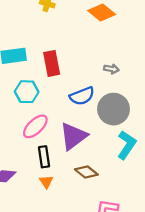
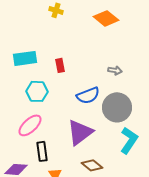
red rectangle: (52, 63) -> (60, 65), size x0.6
pink ellipse: (35, 126) -> (30, 125), moved
black rectangle: (44, 157) -> (42, 151), moved

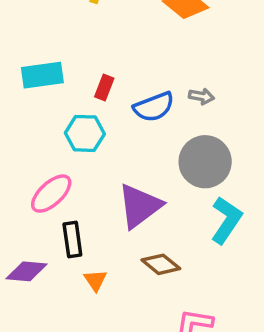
red rectangle: (60, 65) -> (104, 87), turned 32
cyan hexagon: (37, 91) -> (85, 133), moved
blue semicircle: (88, 95) -> (154, 107), moved

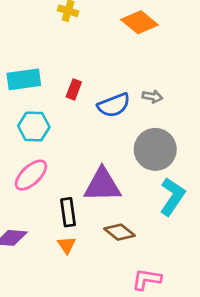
cyan hexagon: (85, 133) -> (34, 127), moved
purple triangle: (140, 206) -> (102, 185), turned 36
black rectangle: (72, 240) -> (68, 212), moved

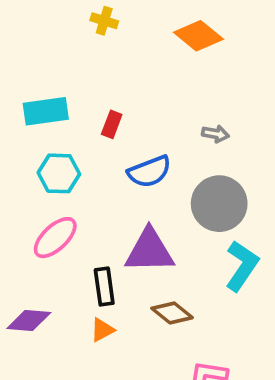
blue semicircle: (114, 105) -> (149, 172), moved
orange triangle: (67, 245) -> (102, 330), turned 36

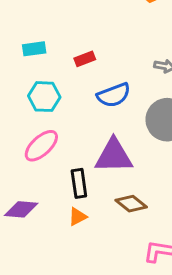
cyan rectangle: (46, 111) -> (34, 49), size x0.7
red rectangle: (112, 124) -> (85, 59), turned 48

